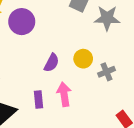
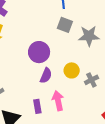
purple circle: (22, 22) -> (39, 52), moved

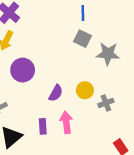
purple circle: (39, 52) -> (23, 70), moved

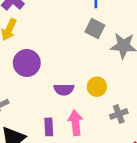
purple semicircle: (56, 93) -> (64, 89), turned 60
gray cross: (106, 103) -> (119, 114), moved

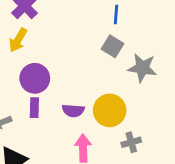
yellow circle: (97, 87) -> (110, 110), size x1.5
purple rectangle: (49, 127) -> (34, 108), moved

